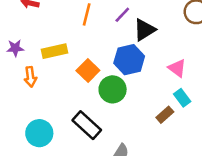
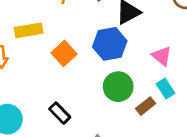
green circle: (113, 89) -> (118, 87), moved
black rectangle: (87, 125) -> (60, 113), size x0.7

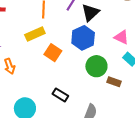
yellow rectangle: (29, 30) -> (35, 34), moved
brown rectangle: (146, 106) -> (114, 82), moved, turned 72

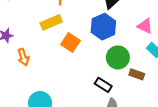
black rectangle: (60, 95) -> (103, 85), moved

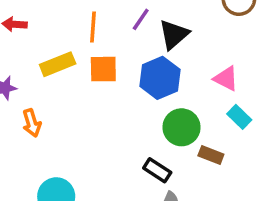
yellow rectangle: (51, 22) -> (58, 64), moved
orange square: (71, 42) -> (103, 69), moved, turned -36

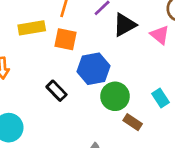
blue hexagon: (160, 78) -> (94, 69), moved
pink triangle: (226, 79) -> (160, 35), moved
black rectangle: (157, 170) -> (57, 91), moved

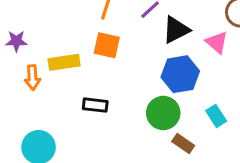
yellow rectangle: (32, 28) -> (64, 62), moved
blue hexagon: (94, 69) -> (180, 74), moved
black rectangle: (57, 91) -> (95, 105), turned -40

